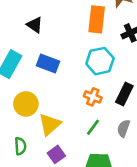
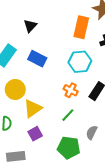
black triangle: (35, 25) -> (30, 26), turned 32
gray semicircle: (124, 128) -> (92, 132), moved

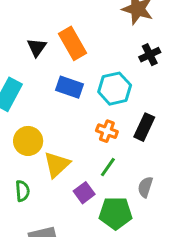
orange rectangle: (81, 27) -> (72, 43), moved, turned -35
blue rectangle: (37, 59) -> (69, 87), moved
purple square: (35, 134) -> (84, 193), moved

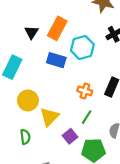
orange rectangle: (72, 43) -> (57, 28), turned 60
cyan hexagon: (115, 89) -> (82, 48), moved

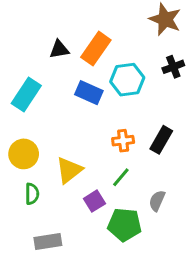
black triangle: (31, 32) -> (59, 49), turned 40
orange cross: (85, 91) -> (123, 141), turned -32
yellow circle: (28, 100) -> (24, 154), moved

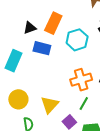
blue rectangle: (89, 93) -> (42, 48), moved
orange cross: (123, 141) -> (81, 80), size x1.5

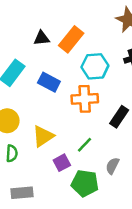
blue rectangle: (42, 48) -> (49, 82), moved
orange cross: (81, 80) -> (85, 99), moved

